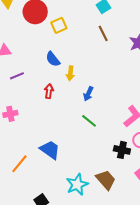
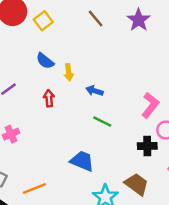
blue arrow: (88, 94) -> (94, 91), turned 96
blue trapezoid: (50, 150) -> (82, 161), moved
orange line: (19, 164) -> (34, 188), turned 42

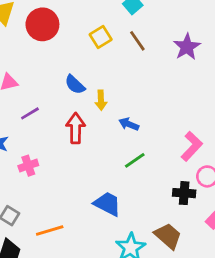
yellow square: (43, 21) -> (101, 37), moved
red arrow: (49, 98) -> (76, 128), size x1.5
green line: (102, 122) -> (135, 160), turned -66

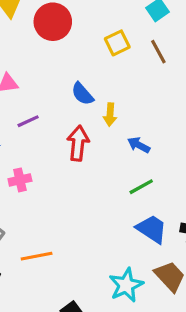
blue trapezoid: (107, 204) -> (152, 229), moved

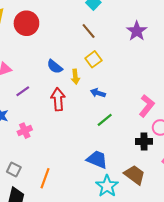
yellow square: (117, 43) -> (93, 59), moved
brown line: (158, 52) -> (89, 31), moved
blue trapezoid: (152, 229) -> (97, 159), moved
orange line: (37, 256) -> (45, 178), turned -48

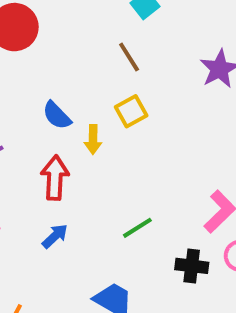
blue arrow: (98, 93) -> (55, 236), moved, turned 112
black cross: (144, 141) -> (192, 266), moved

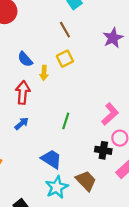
green line: (137, 228) -> (66, 121), turned -42
black cross: (192, 266) -> (103, 150), moved

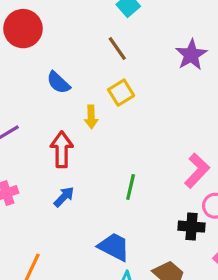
blue semicircle: (25, 59) -> (58, 83), moved

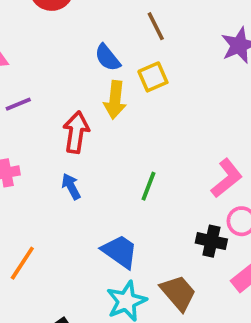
blue semicircle: (58, 83) -> (108, 58), moved
yellow arrow: (91, 117) -> (115, 100), size x1.4
blue arrow: (64, 197) -> (71, 186), turned -80

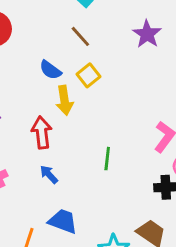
blue trapezoid: (120, 251) -> (63, 221), moved

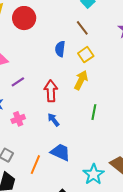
blue semicircle: (50, 70) -> (60, 49), turned 56
yellow arrow: (64, 100) -> (81, 80), moved, turned -150

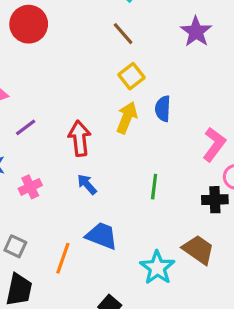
blue semicircle: (60, 49) -> (163, 109), moved
green line: (94, 112) -> (154, 187), moved

